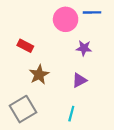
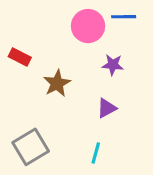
red rectangle: (25, 46) -> (20, 57), moved
brown star: (39, 75) -> (57, 83), moved

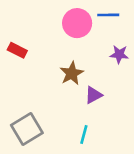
purple star: (113, 65) -> (119, 54), moved
brown star: (57, 83) -> (72, 73), moved

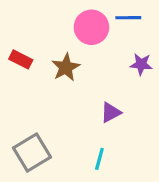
brown star: (72, 73) -> (66, 67), moved

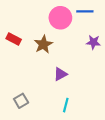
purple triangle: (111, 112) -> (60, 74), moved
gray square: (32, 152) -> (21, 101), size x0.6

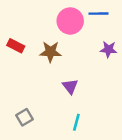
brown star: (43, 44) -> (50, 52), turned 30
purple triangle: (60, 74) -> (70, 86), turned -40

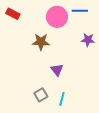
red rectangle: (16, 46) -> (13, 14), moved
gray square: (24, 117) -> (41, 95), moved

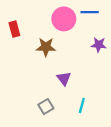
red rectangle: (13, 14) -> (14, 29), moved, turned 48
cyan line: (62, 99) -> (82, 105), moved

